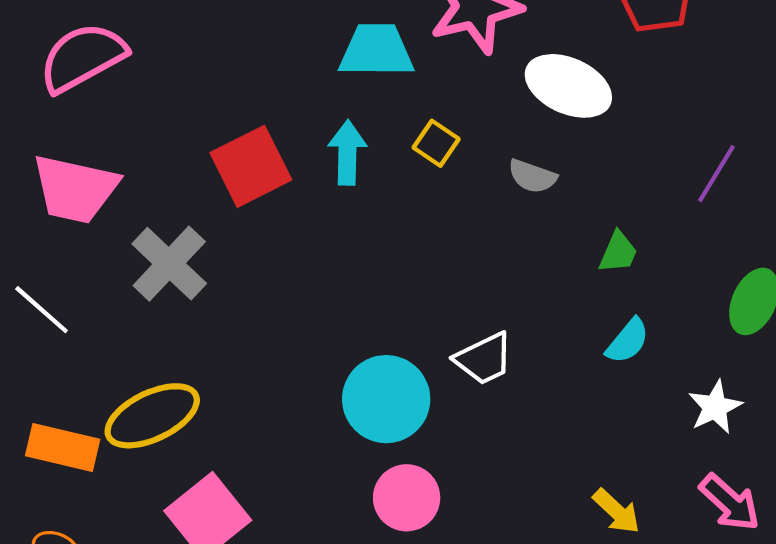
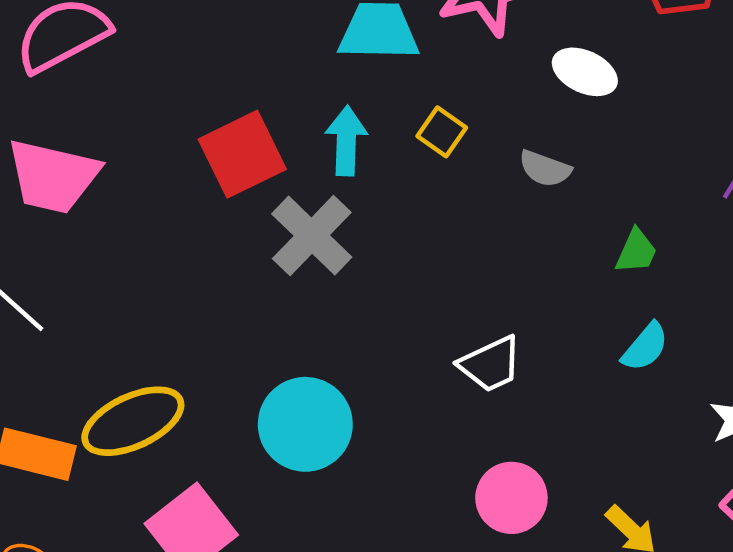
white ellipse: (568, 86) -> (585, 72), size x0.7
gray cross: (169, 264) -> (312, 236), moved
cyan circle: (386, 399) -> (305, 424), moved
pink circle: (407, 498) -> (511, 498), moved

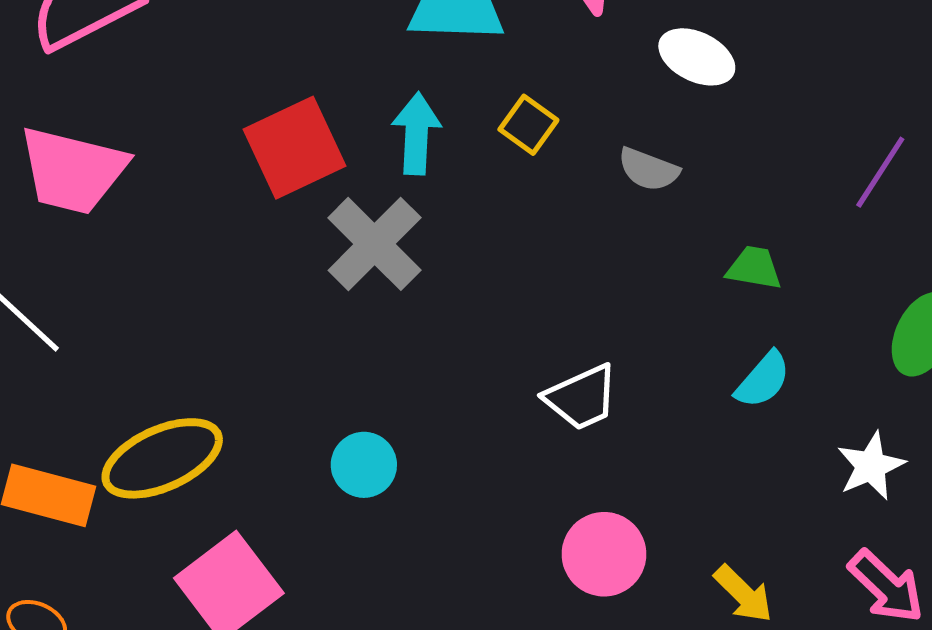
green trapezoid: (636, 251) -> (754, 268), turned -105
cyan circle: (305, 424) -> (364, 465), size x0.6

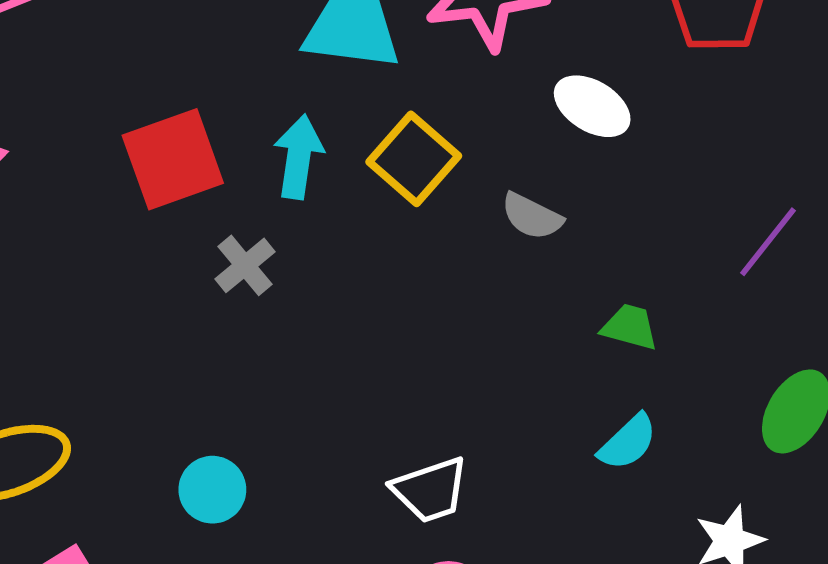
yellow square: (528, 125) -> (414, 159), size x1.5
gray cross: (375, 244) -> (245, 265), size x0.6
white trapezoid: (582, 397) -> (430, 490), moved

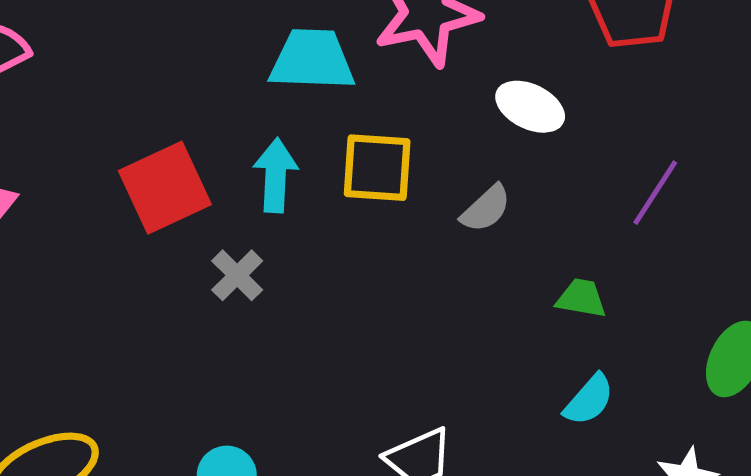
yellow square: (414, 159) -> (377, 168), turned -32
gray semicircle: (532, 216) -> (486, 209), turned -64
purple line: (768, 242) -> (655, 193), moved

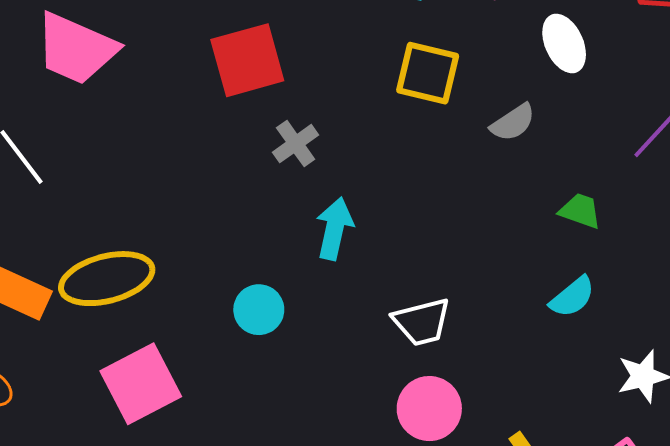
white ellipse: (530, 107) -> (564, 43), turned 30
cyan arrow: (276, 175) -> (334, 229), moved

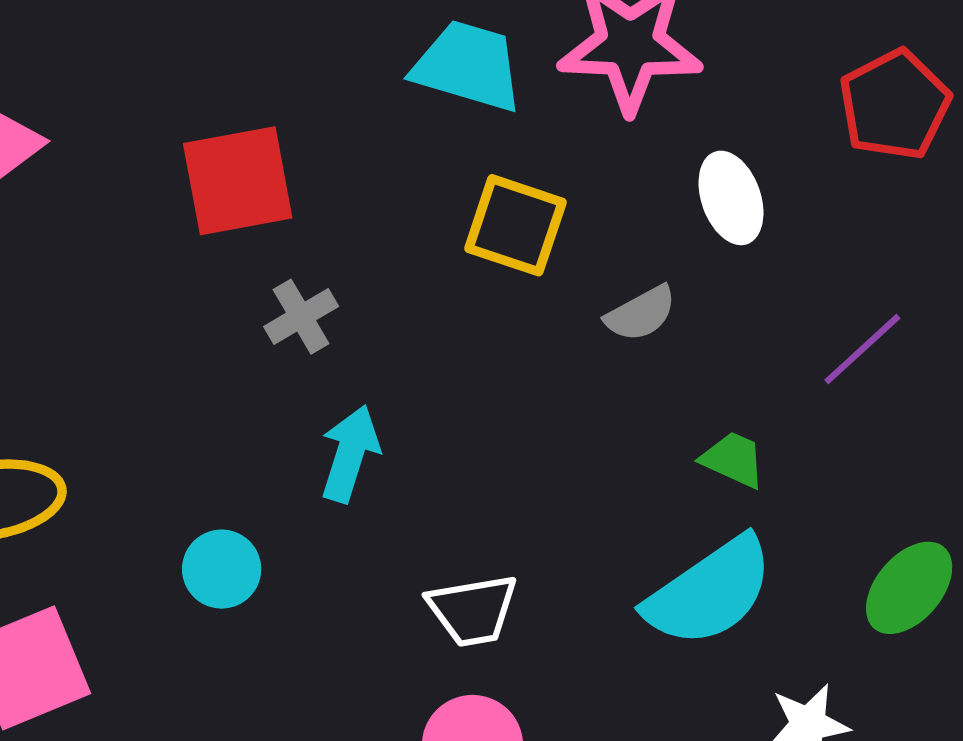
cyan semicircle: (572, 297) -> (709, 592), size x1.8

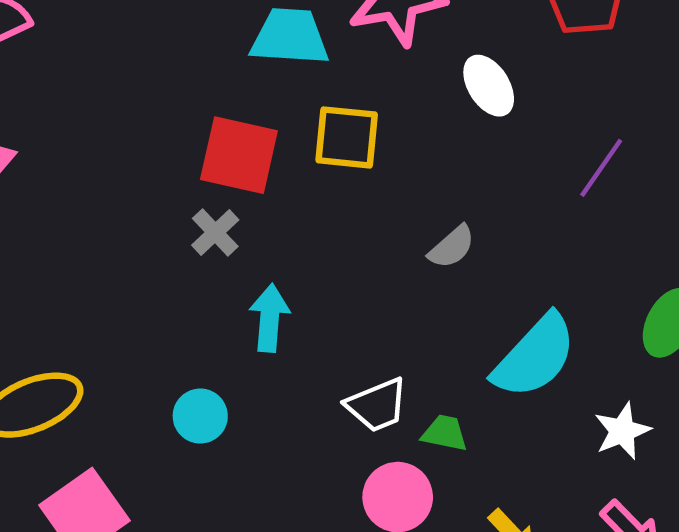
red square: (238, 181) -> (239, 155), moved, turned 36
gray semicircle: (641, 314) -> (452, 247), moved
green trapezoid: (733, 460) -> (445, 433), moved

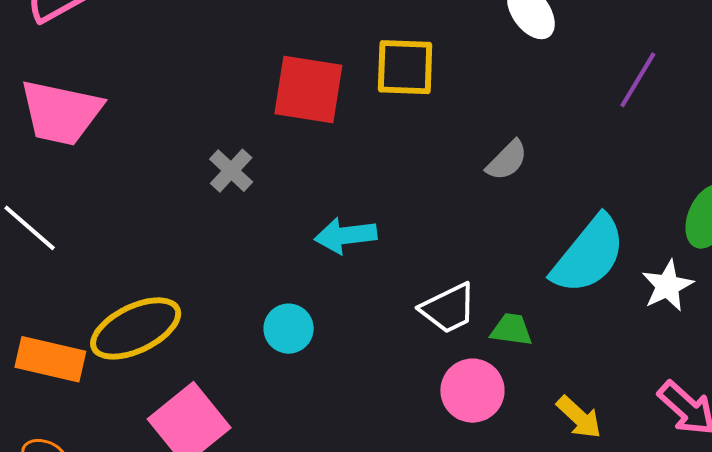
gray cross: (215, 232) -> (231, 171), moved
cyan arrow: (270, 318) -> (346, 235), turned -98
white star: (622, 431) -> (668, 286), moved

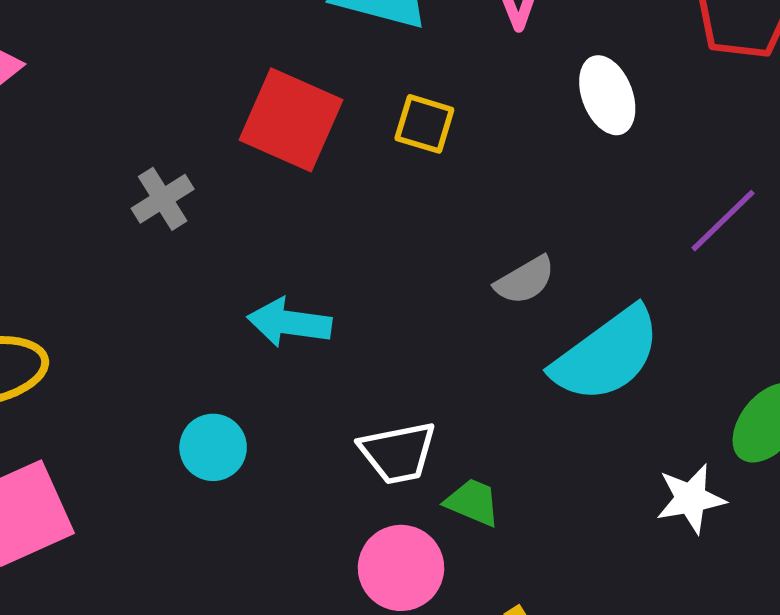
yellow square: (405, 67) -> (424, 124), size x0.7
cyan semicircle: (589, 255) -> (607, 355), moved
cyan circle: (289, 329) -> (213, 447), moved

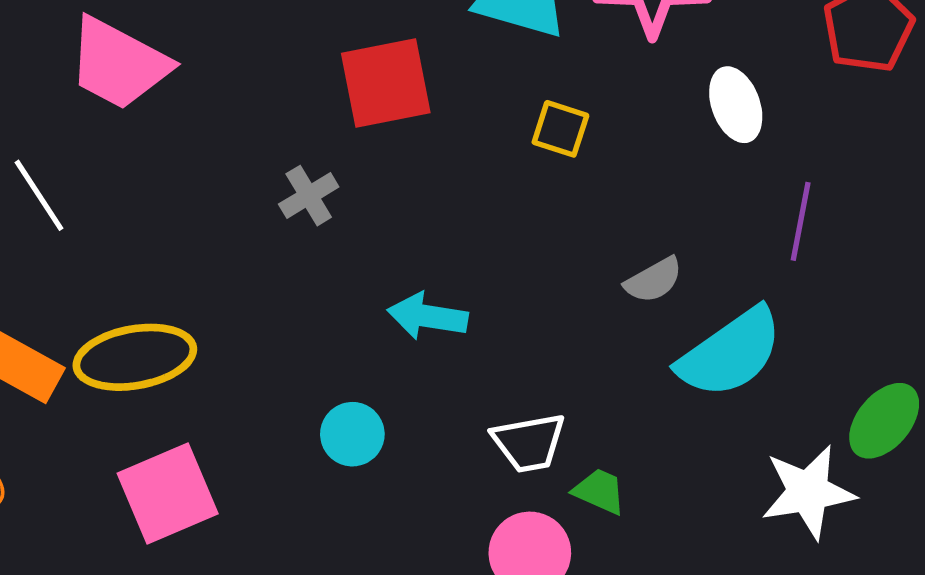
red square: (291, 120) -> (386, 83), moved, turned -36
purple line: (723, 221) -> (801, 221), moved, turned -36
white star: (691, 499) -> (808, 492), size x1.4

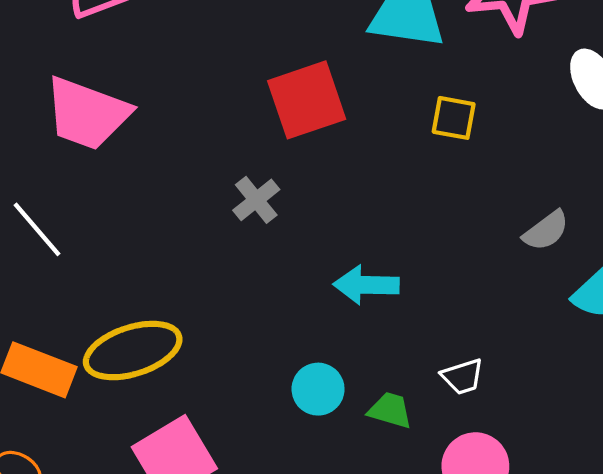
white trapezoid: (529, 443) -> (463, 377), size x0.7
green trapezoid: (600, 491) -> (390, 410), moved

